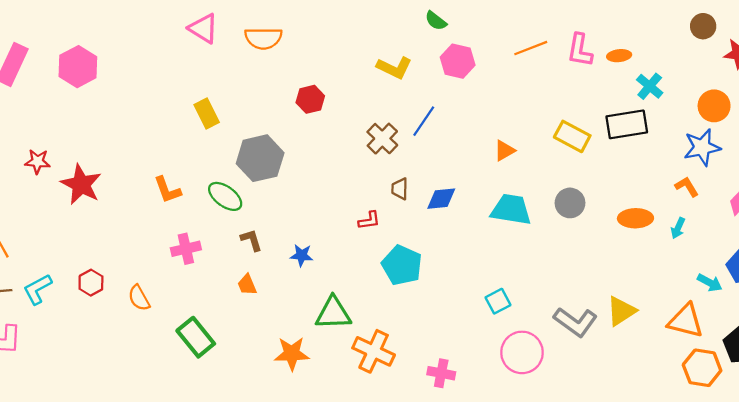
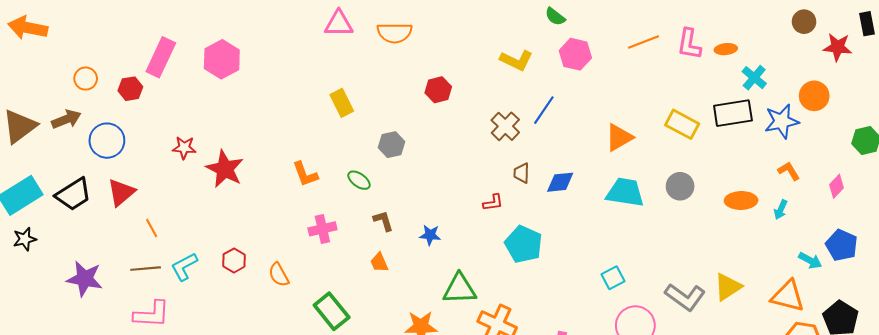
pink triangle: (203, 28) -> (339, 24), turned -32
blue star: (702, 147) -> (782, 121), moved
orange triangle: (505, 151) -> (619, 137), size x1.4
gray hexagon: (260, 158) -> (391, 145), size x0.6
green ellipse: (225, 196) -> (359, 180), size x0.7

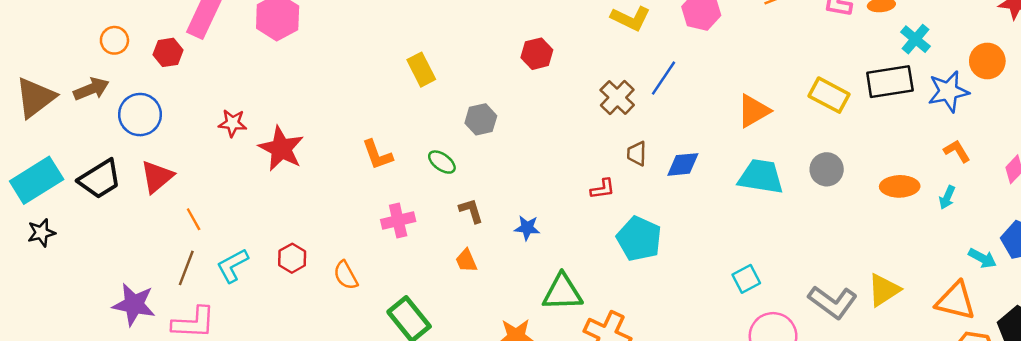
brown line: (146, 269) -> (186, 268), turned -64
purple star: (85, 279) -> (134, 304), moved

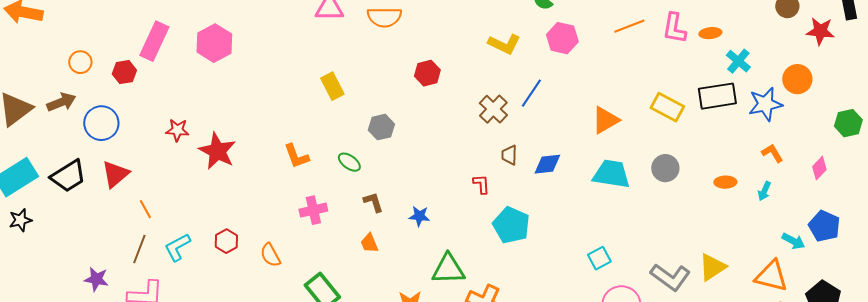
orange ellipse: (900, 186) -> (725, 182), size x0.7
red L-shape: (603, 189) -> (481, 184), turned -85
purple star: (134, 304) -> (96, 279), size x0.7

